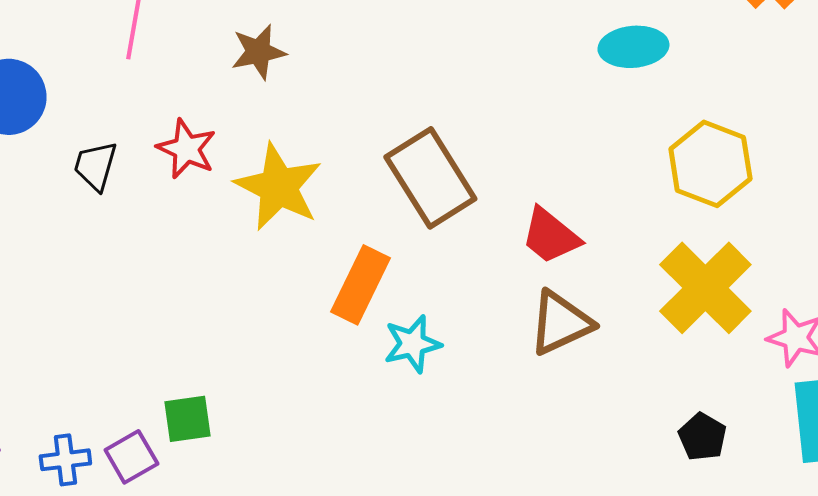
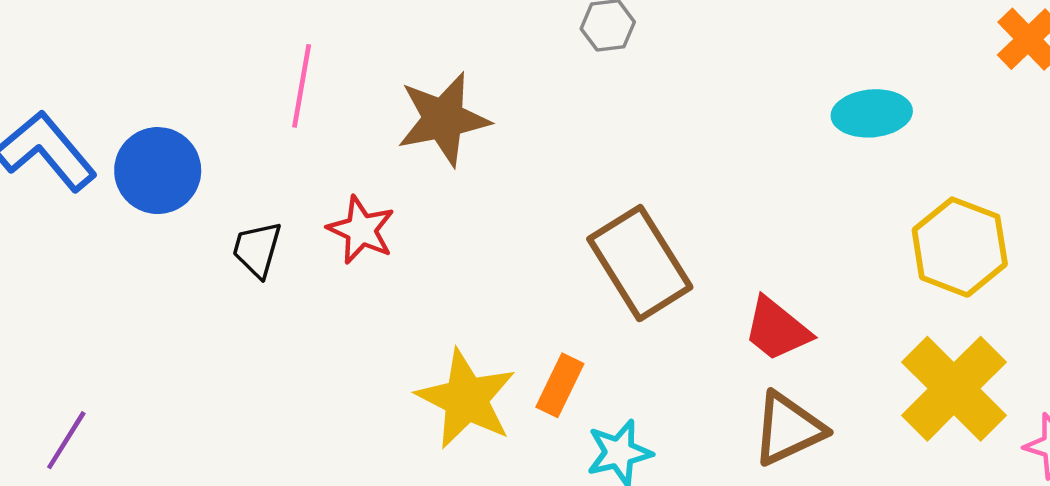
brown star: (258, 52) -> (443, 119), size x1.5
yellow star: (278, 187) -> (466, 399), moved
orange rectangle: (360, 285) -> (560, 385), size x0.7

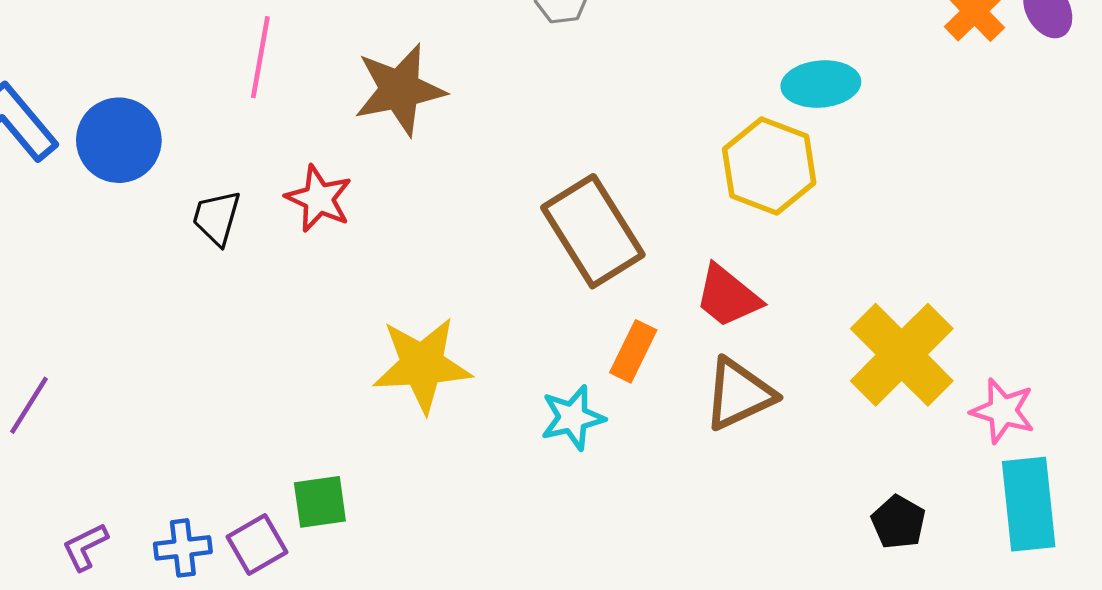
yellow hexagon: (960, 247) -> (769, 166), moved
orange rectangle: (560, 385) -> (633, 351), moved
yellow star: (466, 399) -> (422, 365), turned -30

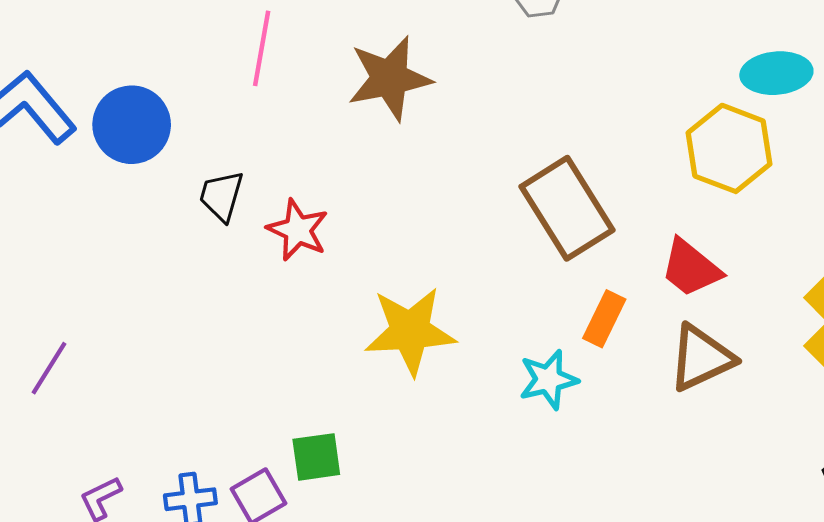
red star: (319, 199) -> (298, 230), moved

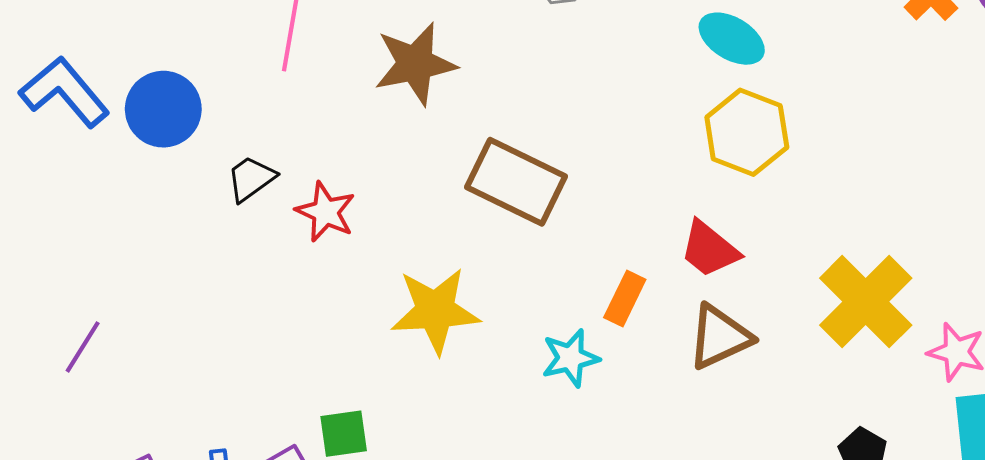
cyan ellipse: (776, 73) -> (732, 39), moved, turned 36
black trapezoid: (221, 196) -> (251, 179), turned 38
brown rectangle: (567, 208) -> (516, 182), moved, turned -32

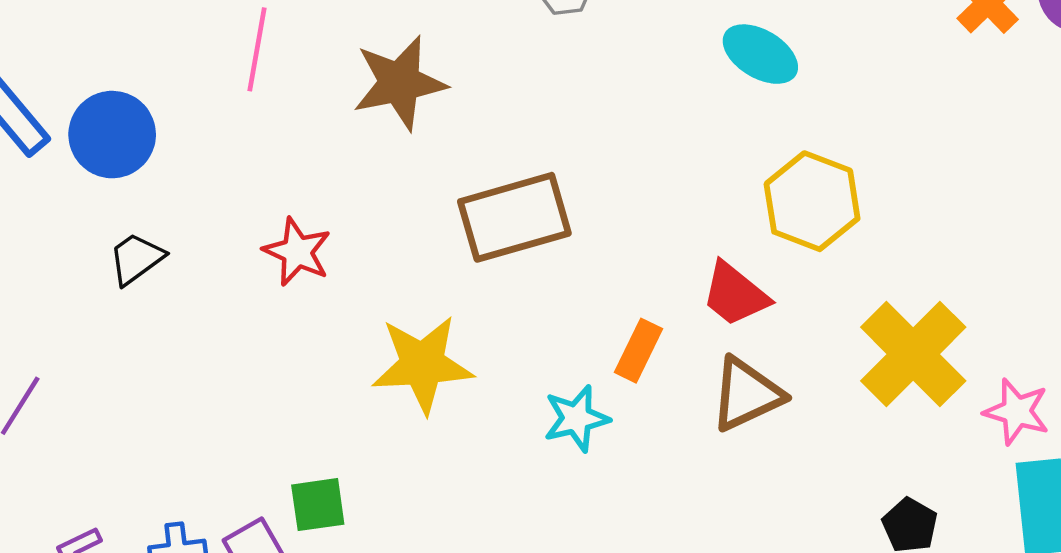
yellow hexagon: (747, 132) -> (812, 201), moved
black trapezoid: (251, 179) -> (136, 259), moved
brown rectangle: (516, 182) -> (514, 217), turned -42

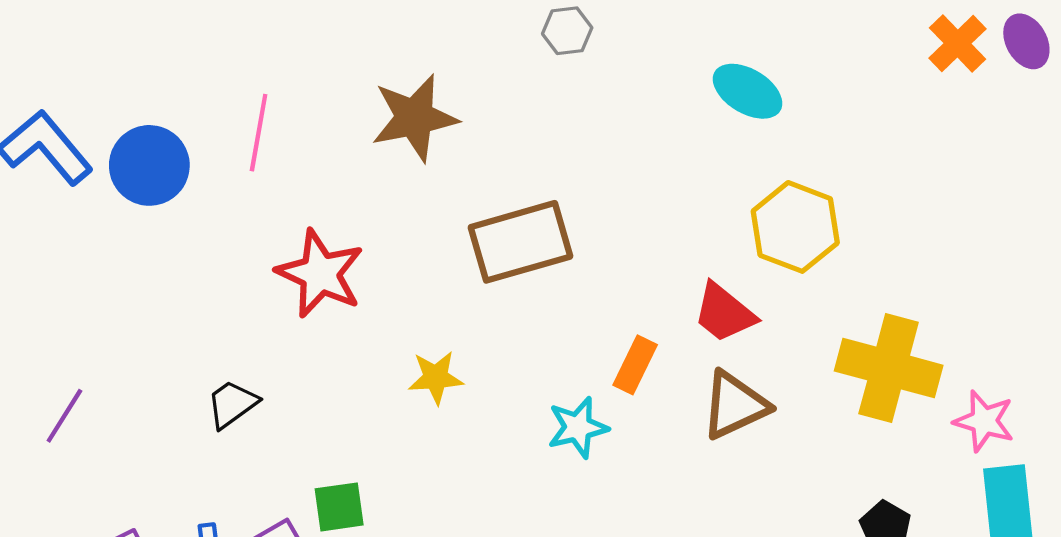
pink line: (257, 49) -> (259, 133), moved
red star: (297, 252) -> (320, 274), size x1.4
black trapezoid: (136, 259) -> (232, 404), moved
yellow cross: (913, 354) -> (889, 368), turned -30
yellow star: (422, 364) -> (436, 378), size x0.6

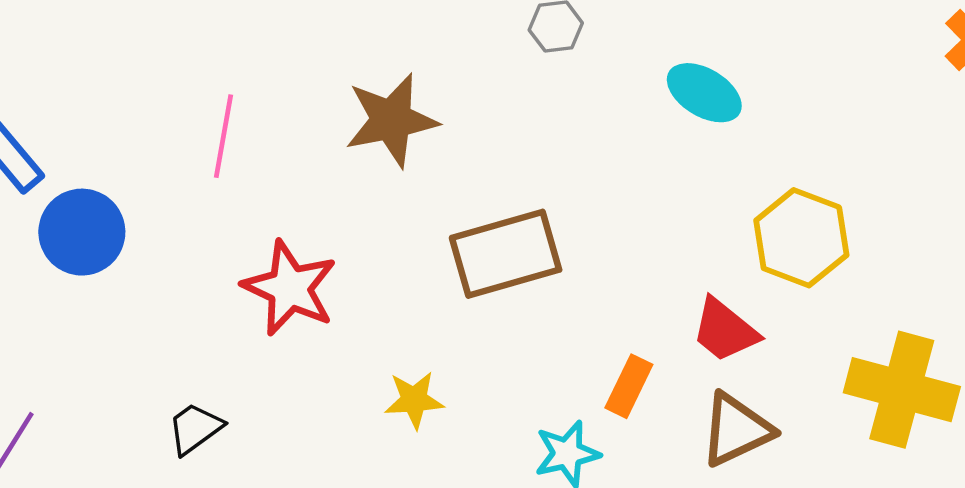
cyan ellipse: (748, 91) -> (704, 93), moved
blue circle: (149, 165) -> (82, 232), moved

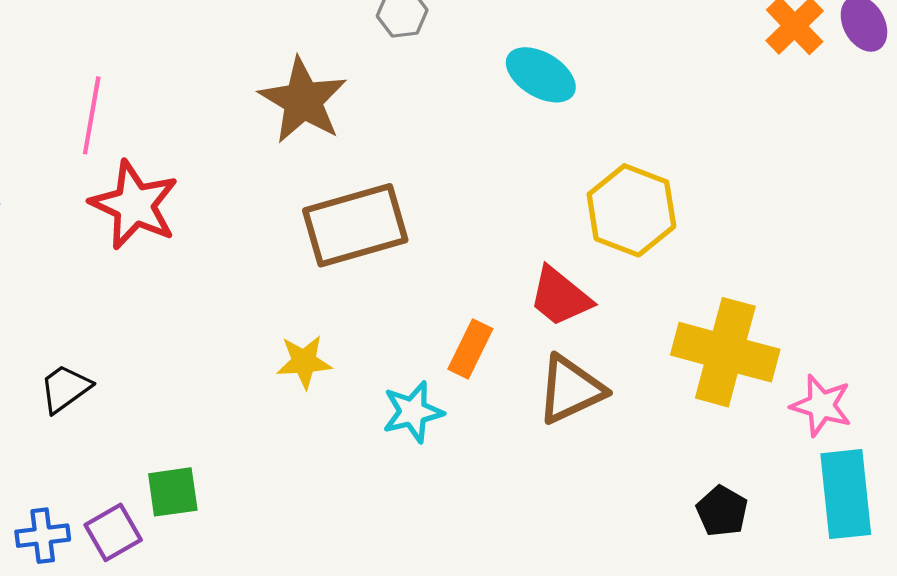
brown star: (391, 120) -> (303, 100), moved, turned -30
red star: (290, 288) -> (134, 205), moved
yellow star: (414, 400) -> (304, 362), moved

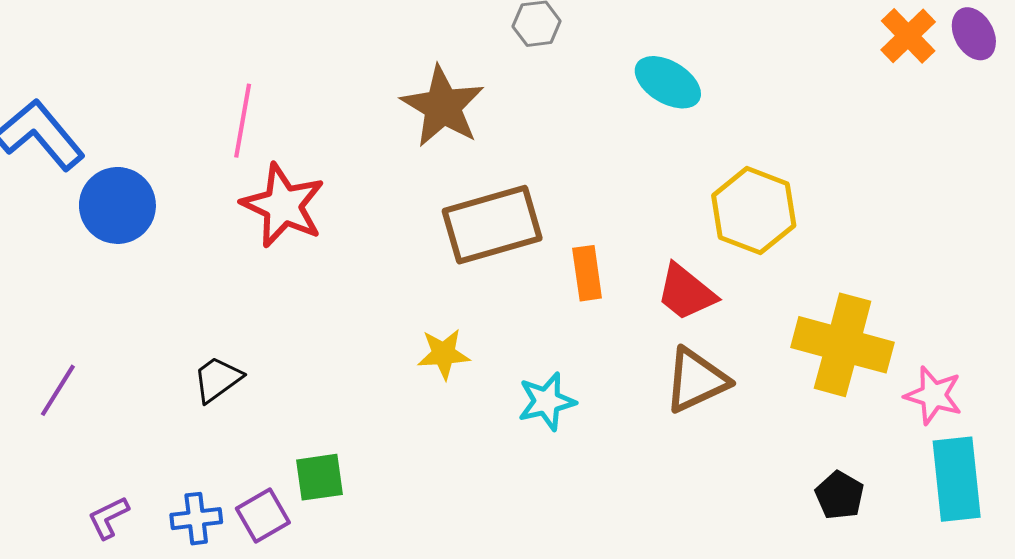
orange rectangle: (470, 349) -> (587, 273), moved, turned -34

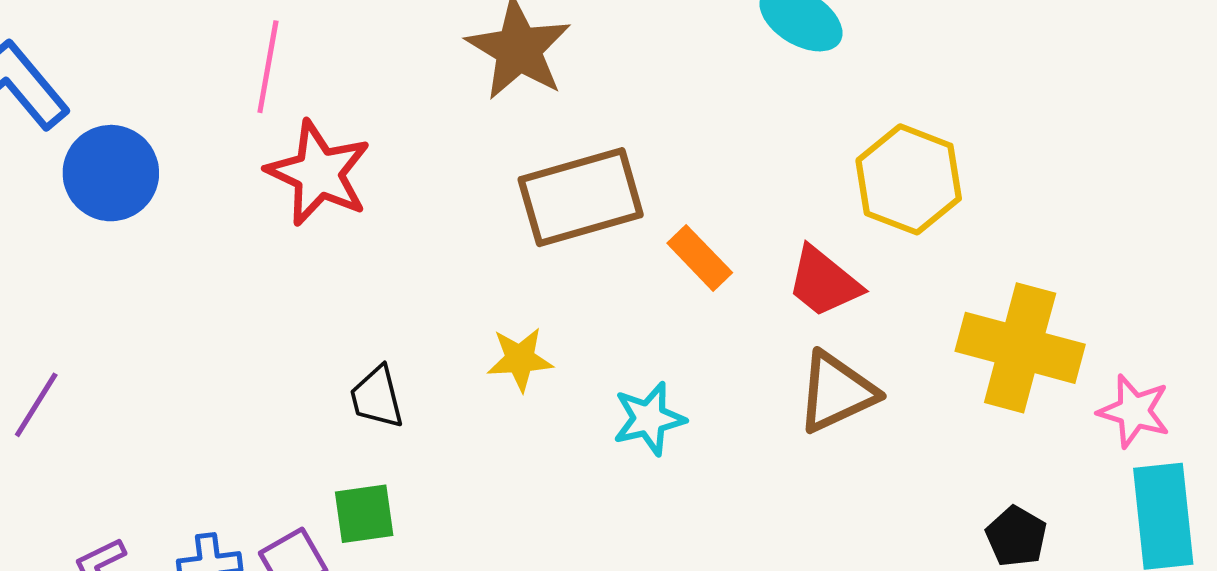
orange rectangle: (587, 273) -> (700, 258), turned -36
black trapezoid: (217, 379) -> (377, 397), moved, turned -68

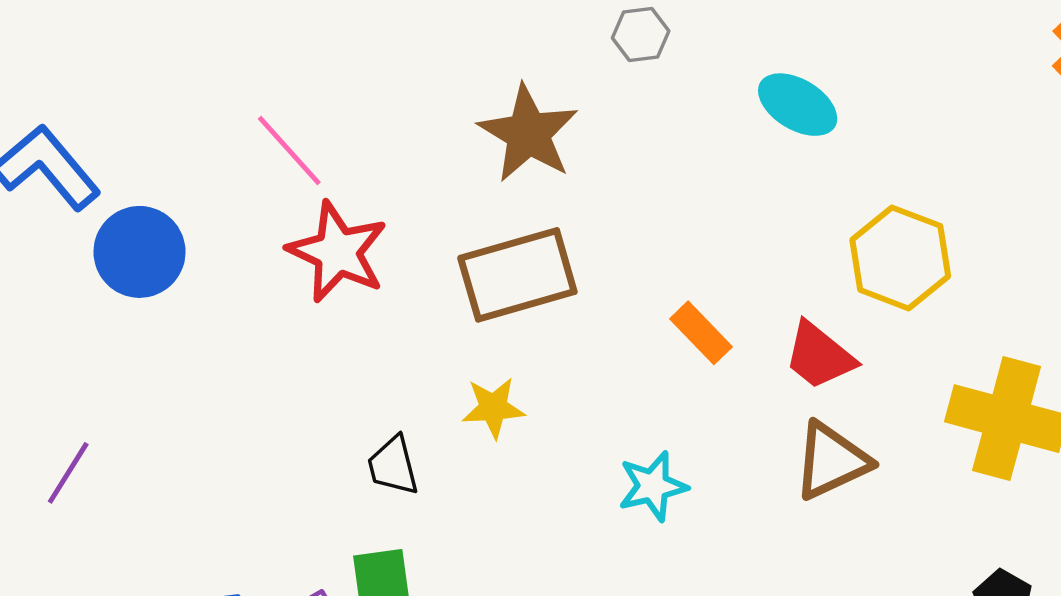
pink line: (268, 67) -> (289, 150), turned -52
brown rectangle: (581, 197) -> (517, 275), moved
yellow star: (520, 359) -> (493, 408), moved

